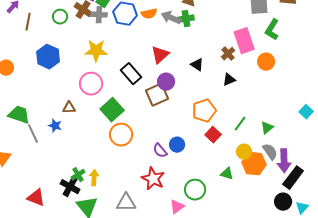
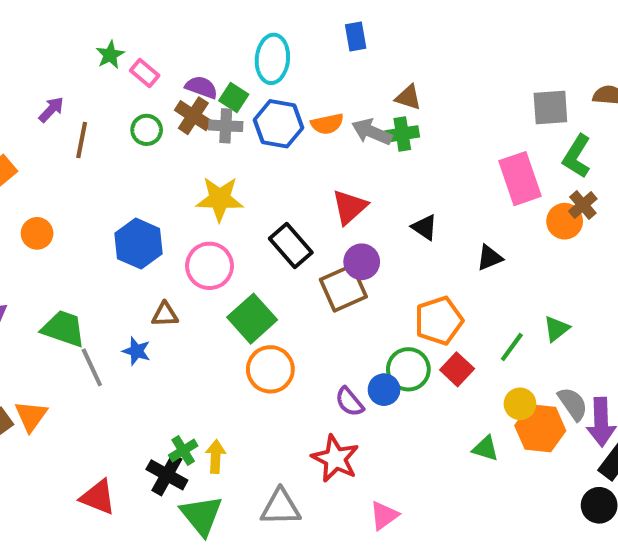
brown cross: (228, 54) -> (583, 205), moved
blue hexagon: (48, 57) -> (138, 244), moved
green triangle: (267, 128) -> (556, 329), moved
green circle: (195, 190) -> (408, 369), moved

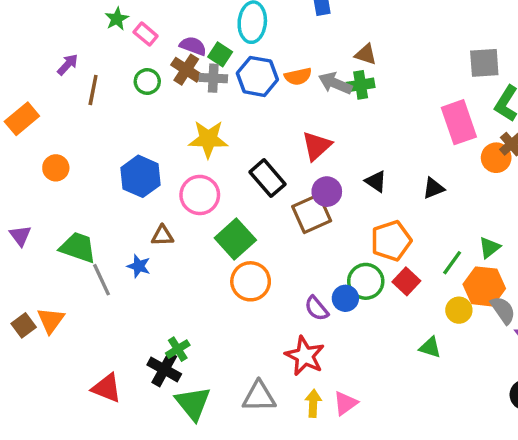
black triangle: (425, 227) -> (376, 181), moved
orange hexagon: (540, 428) -> (484, 286), moved
yellow arrow: (216, 457) -> (313, 403), moved

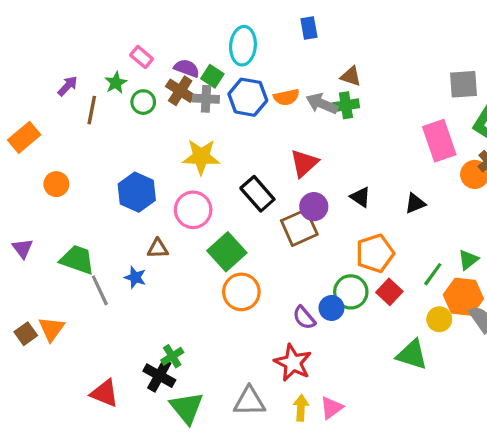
green star: (117, 19) -> (116, 83), moved
green triangle: (430, 347) -> (412, 355), size x1.5

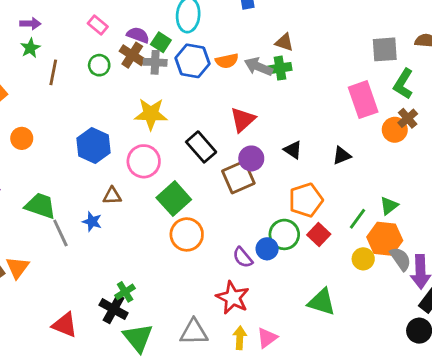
green star: (116, 83) -> (30, 48), moved
purple arrow: (68, 86) -> (30, 24), moved, turned 48
green triangle: (412, 355) -> (322, 302), moved

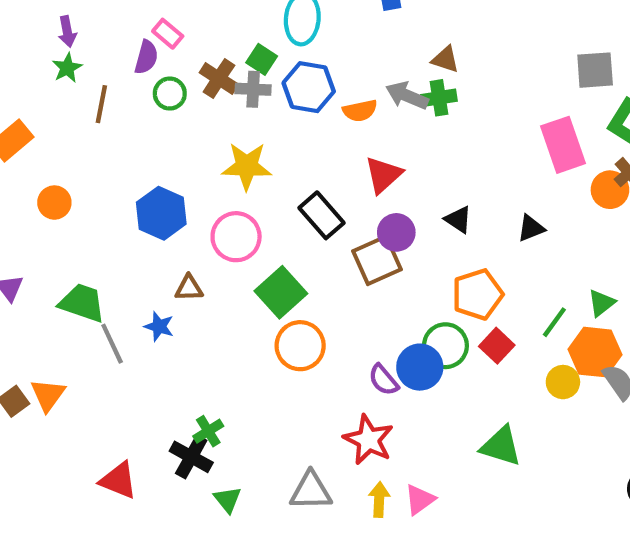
purple arrow: (30, 24) -> (67, 32), turned 78
purple semicircle: (138, 35) -> (146, 57), moved, turned 85
orange semicircle: (227, 61) -> (360, 111), moved
blue circle: (267, 249) -> (420, 367), size x1.4
green triangle: (138, 338) -> (227, 500), size x0.6

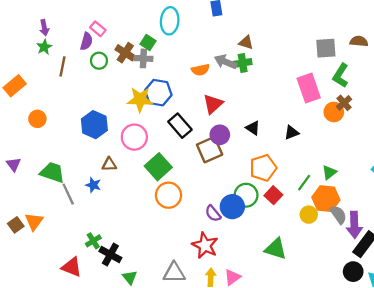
blue hexagon: (309, 87) -> (158, 93), moved
green cross: (208, 431) -> (93, 241), moved

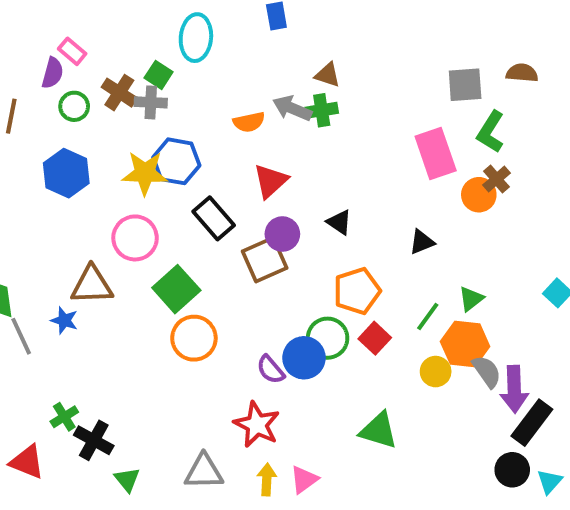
blue hexagon: (94, 125) -> (66, 173), moved
black triangle: (292, 133) -> (422, 242), moved
brown triangle: (109, 164) -> (92, 285), size x1.6

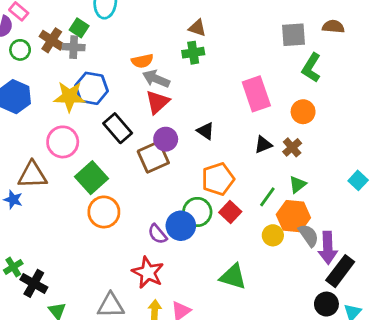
gray arrow: (292, 108) -> (156, 79), moved
pink rectangle: (436, 153) -> (256, 94), moved
brown cross: (496, 179) -> (292, 147), moved

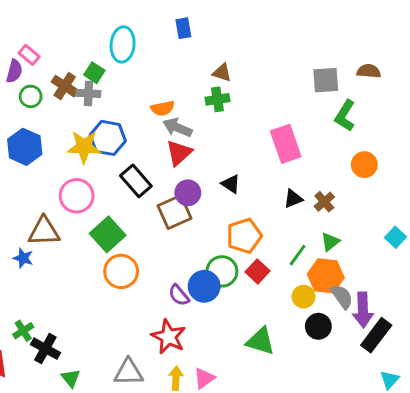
orange circle: (303, 112) -> (364, 165), moved
black circle: (326, 304) -> (318, 326), moved

